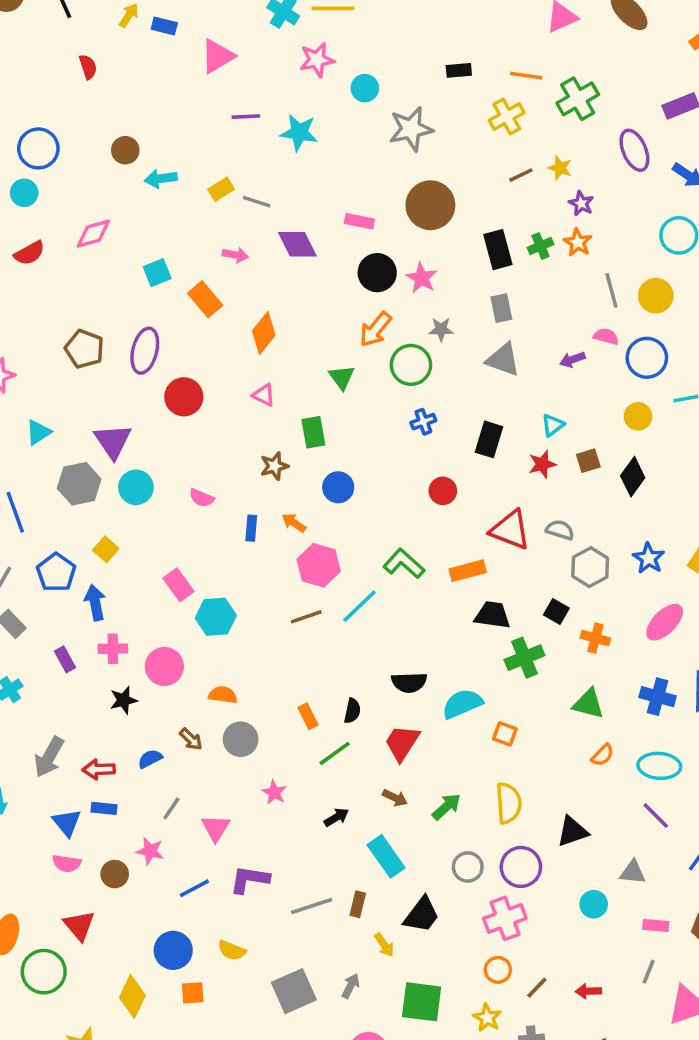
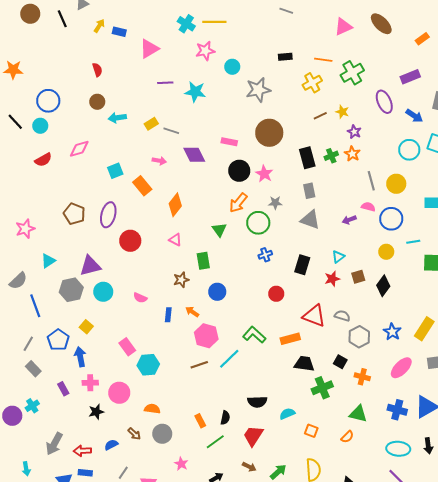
red semicircle: (88, 67) -> (97, 70), moved
purple triangle: (113, 441) -> (90, 266), turned 50
cyan semicircle: (462, 704) -> (287, 414), size x0.7
orange semicircle: (603, 755) -> (347, 437), moved

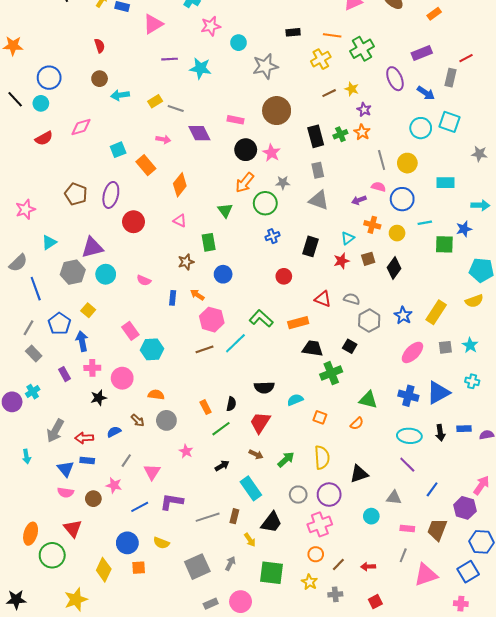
red triangle: (314, 316) -> (323, 299), size x0.7
orange cross: (362, 377) -> (372, 225), moved

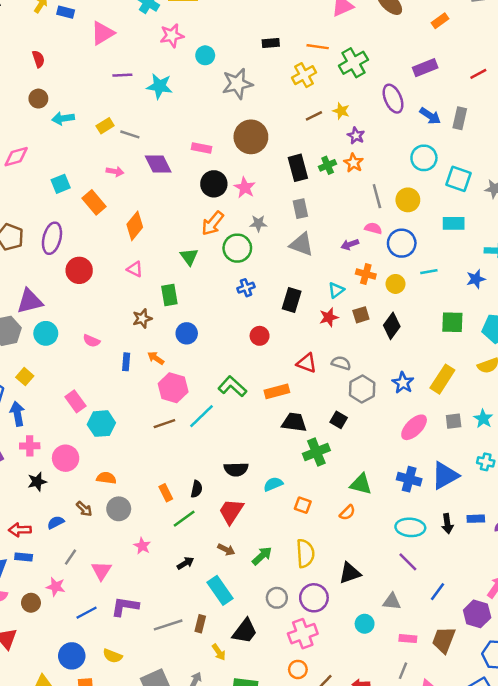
gray rectangle: (451, 78) -> (460, 118), moved
cyan square: (450, 122) -> (459, 179), moved
green square: (444, 244) -> (452, 322), moved

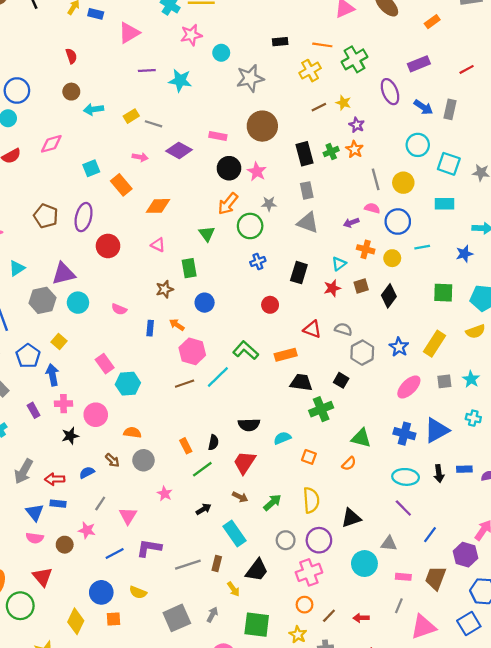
purple diamond: (158, 164) -> (179, 150), turned -35
orange diamond: (135, 226) -> (158, 206), turned 50
cyan circle: (365, 624) -> (364, 564), size x1.5

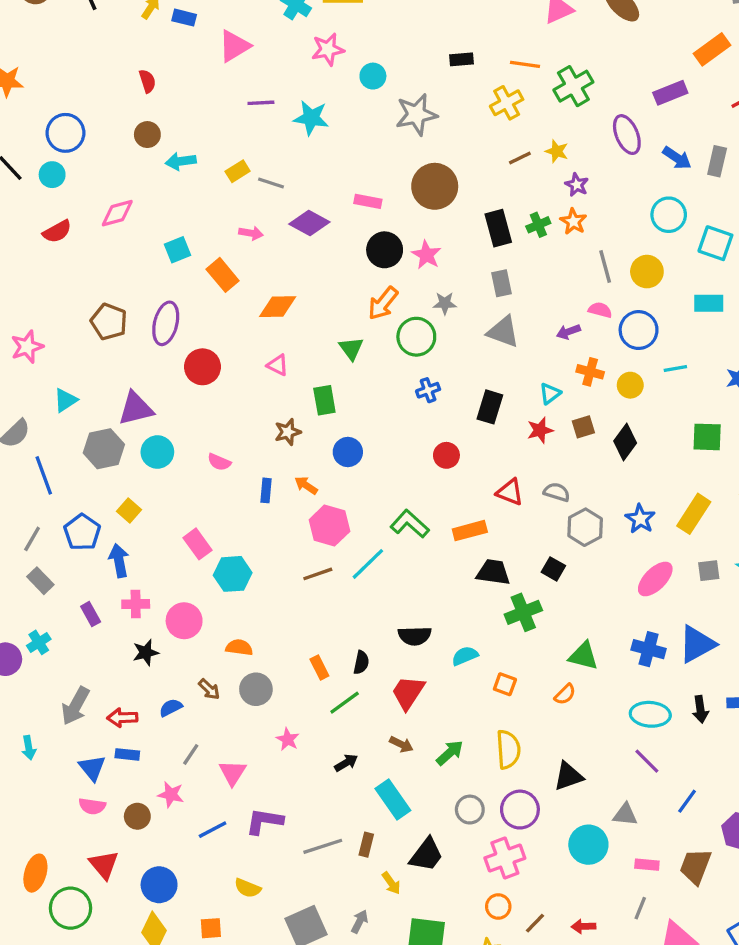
orange rectangle: (432, 22) -> (712, 49), moved, size x1.5
blue circle: (101, 592) -> (159, 885), moved

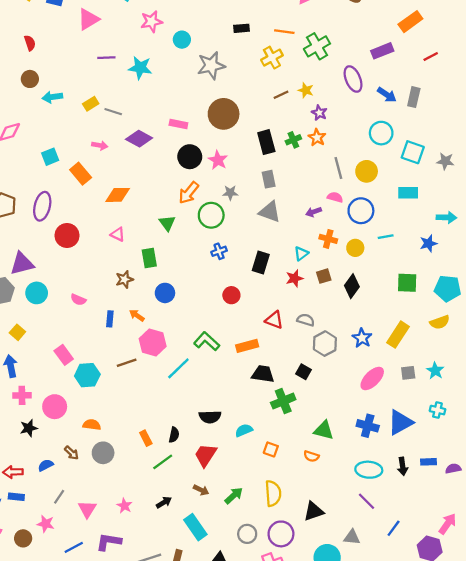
brown line: (318, 574) -> (127, 363), moved
orange semicircle: (565, 694) -> (311, 456), turned 63
pink star: (288, 739) -> (124, 506), moved

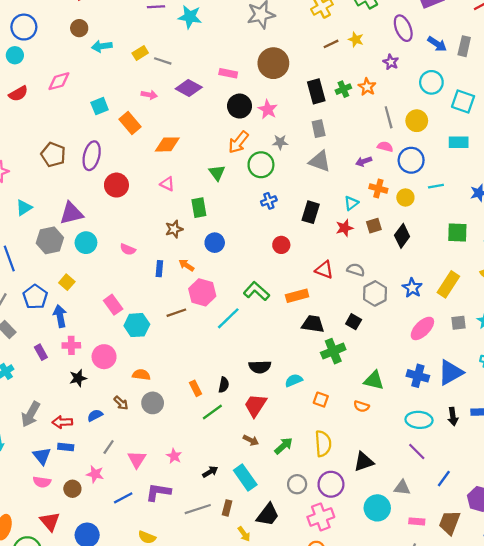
purple star: (319, 113) -> (391, 62), moved
black arrow: (164, 502) -> (210, 472), moved

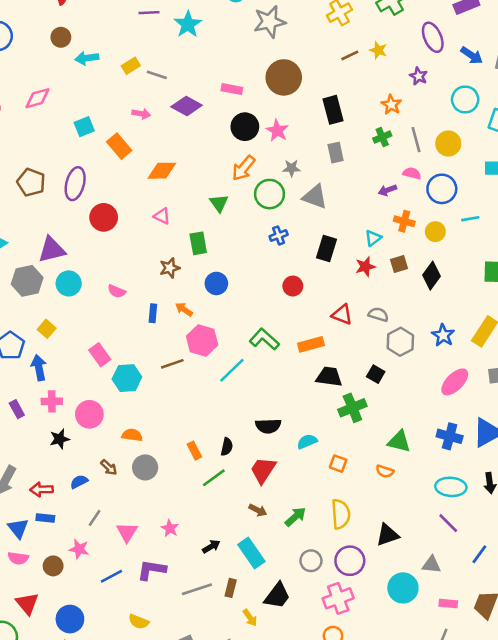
cyan star: (190, 17) -> (188, 24), turned 30
green cross: (343, 89) -> (382, 137), moved
gray triangle: (320, 161) -> (315, 197), moved

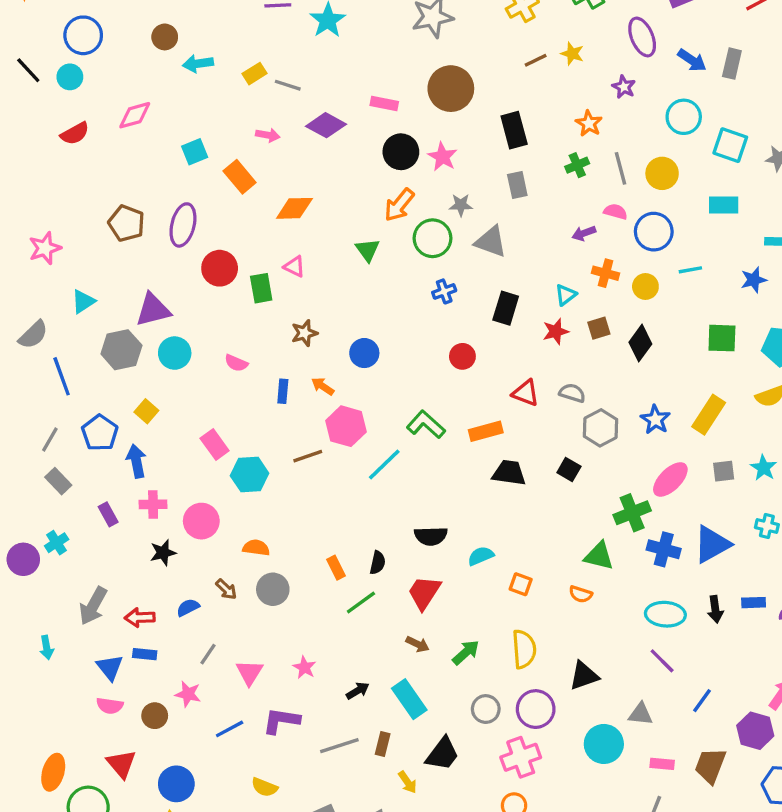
green rectangle: (198, 243) -> (261, 288), moved
green cross: (352, 408) -> (632, 513), moved

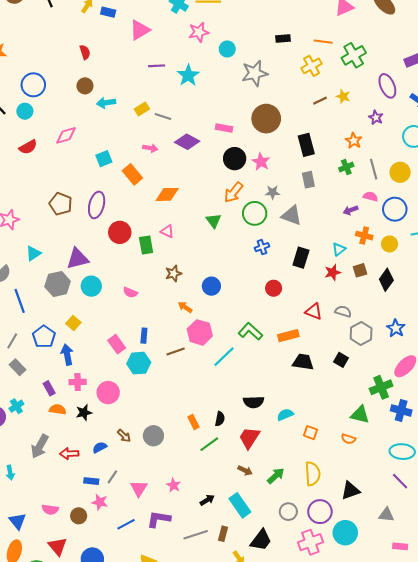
blue rectangle: (283, 391) -> (144, 336), moved
orange semicircle: (256, 548) -> (58, 409), moved
blue rectangle: (145, 654) -> (91, 481), moved
blue triangle: (110, 667) -> (18, 521), moved
cyan circle: (604, 744) -> (345, 533), moved

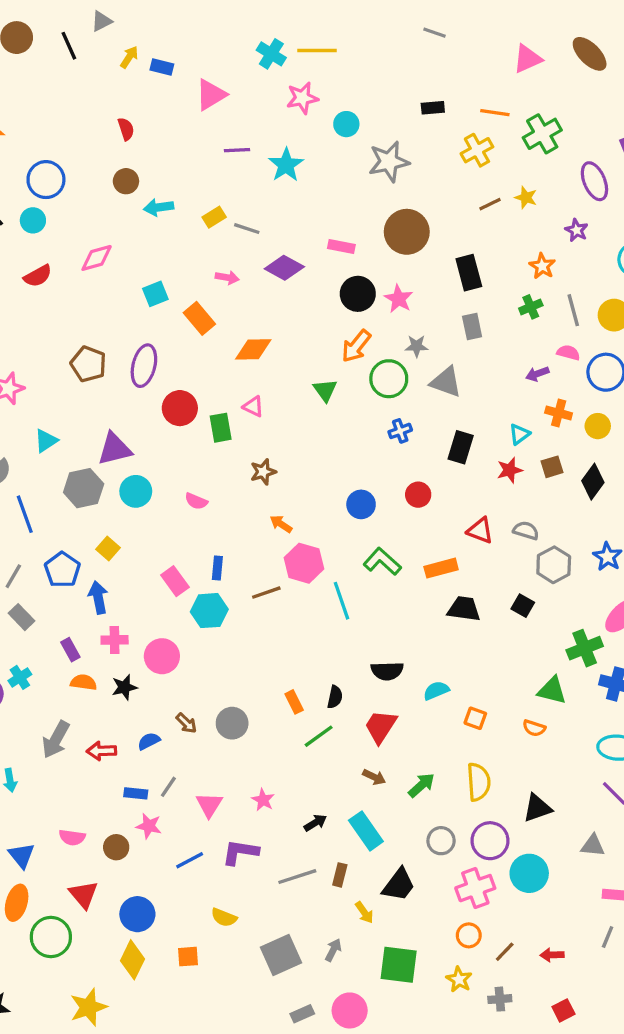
blue circle: (211, 286) -> (361, 504), moved
cyan line: (224, 357) -> (341, 601), turned -65

